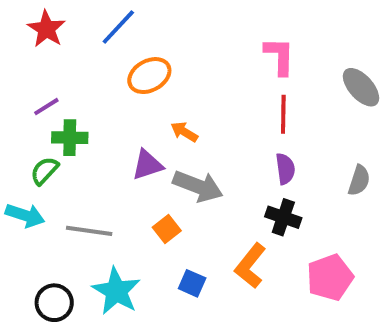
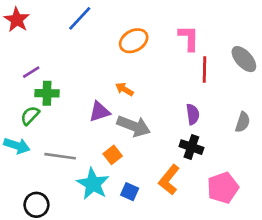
red star: (46, 29) -> (17, 20), moved
orange ellipse: (149, 76) -> (134, 41), moved
red line: (283, 114) -> (205, 70), moved
cyan star: (116, 291) -> (93, 184), moved

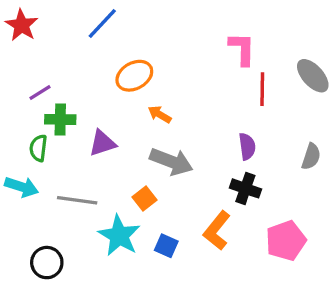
orange ellipse: (134, 41) -> (134, 76), moved
purple triangle: (99, 112) -> (102, 143), moved
green semicircle: (30, 116) -> (38, 148), turned -36

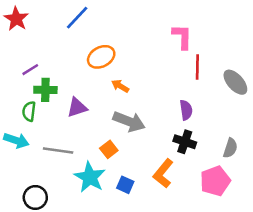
gray ellipse: (313, 76) -> (235, 82), moved
gray semicircle: (311, 157) -> (230, 148), moved

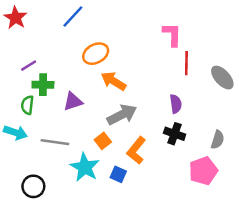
orange arrow: (120, 86) -> (114, 81), size x1.5
gray arrow: (129, 121) -> (122, 115), turned -48
orange L-shape: (163, 173) -> (136, 150), moved

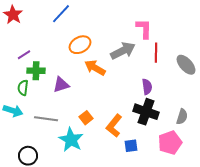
gray arrow: (122, 115) -> (123, 51), moved
black cross: (175, 134) -> (146, 112), size x1.4
blue square: (118, 174) -> (131, 146), moved, turned -32

